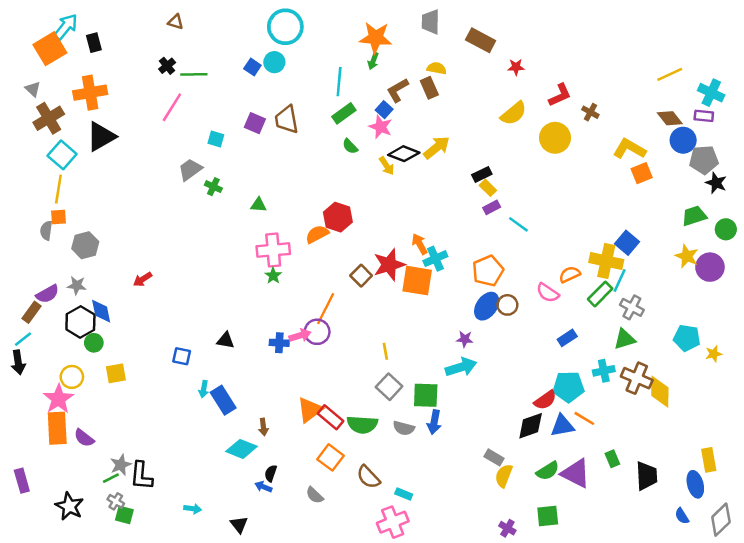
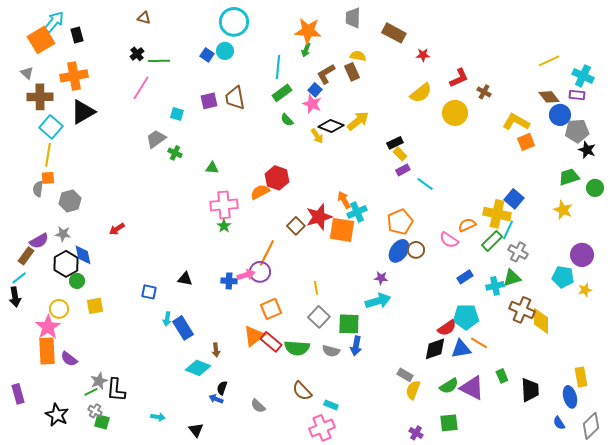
brown cross: (49, 118) -> (40, 97), turned 30
purple square: (255, 123) -> (209, 101), turned -36
purple circle: (710, 267) -> (582, 255), moved
cyan cross: (604, 371) -> (495, 286), moved
orange square: (331, 457) -> (271, 309), moved, turned 30

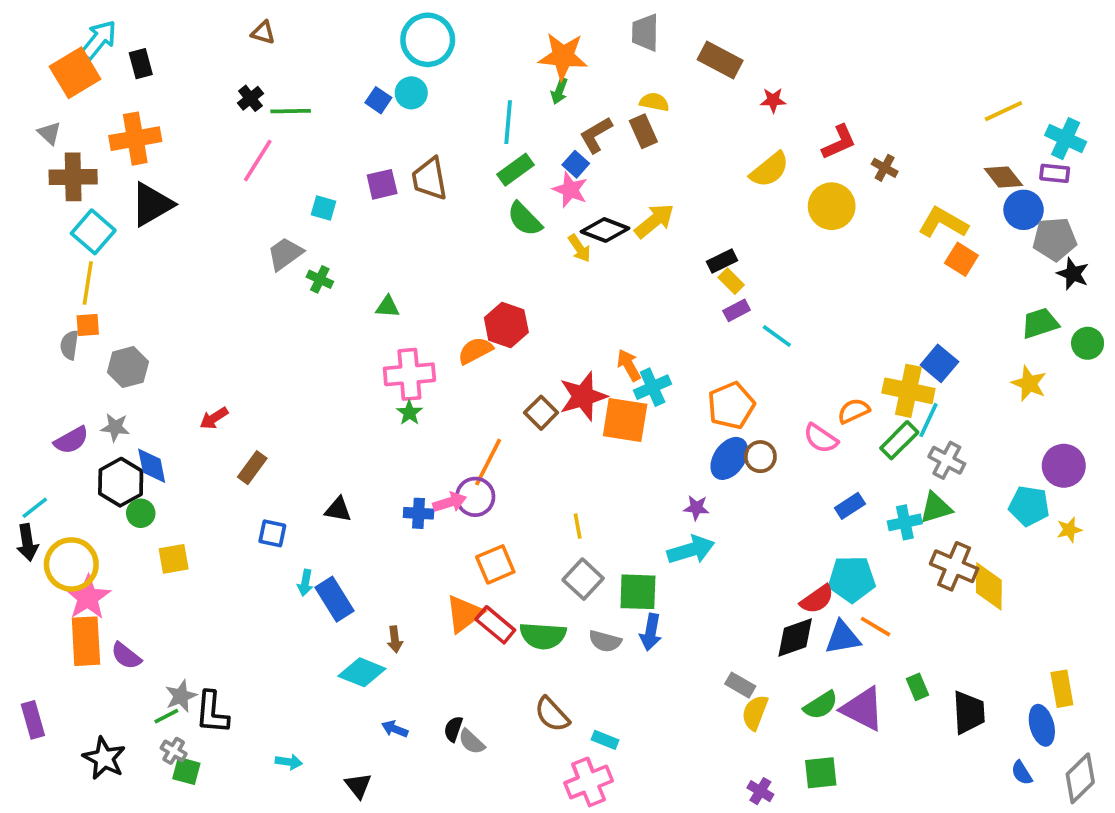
green semicircle: (287, 120) -> (525, 219), size x1.5
orange square: (526, 142) -> (961, 259), turned -36
brown rectangle: (26, 256) -> (252, 468), moved
yellow circle: (59, 309) -> (71, 564), moved, size x1.5
black semicircle: (222, 388) -> (453, 729), moved

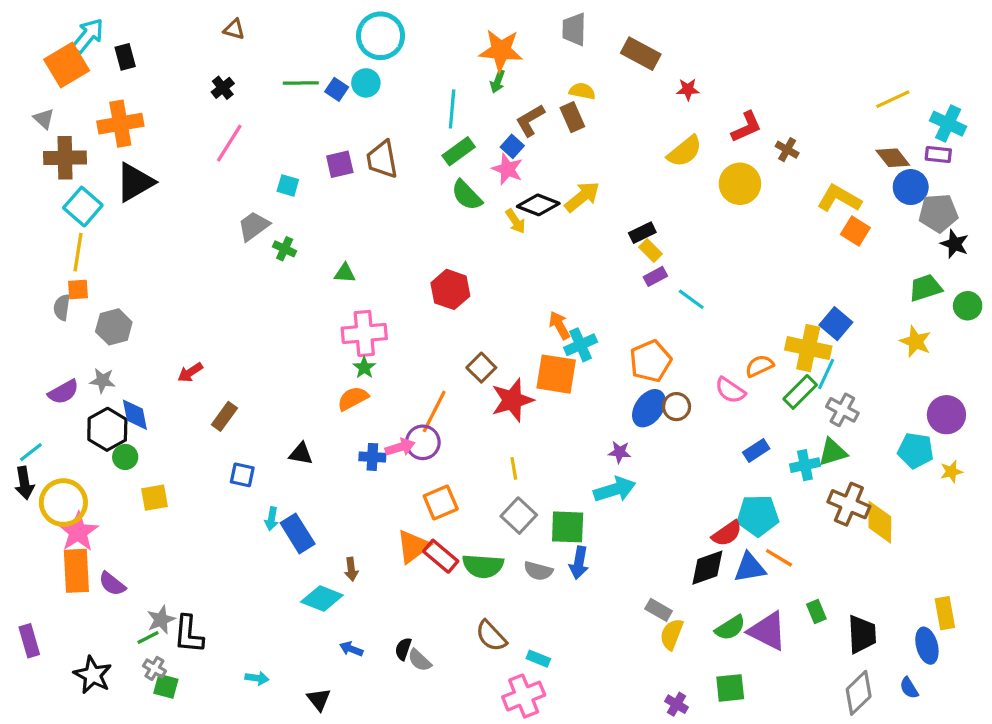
green line: (291, 111) -> (301, 83), moved
orange semicircle: (475, 351) -> (353, 398), moved
red star: (583, 396) -> (512, 400), moved
gray diamond: (1080, 778) -> (859, 693), moved

